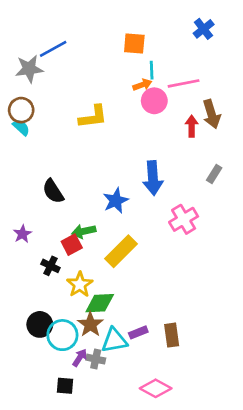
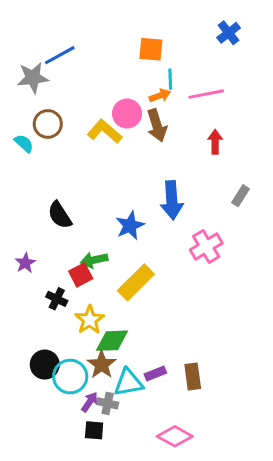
pink circle: (154, 101) -> (127, 114), moved
brown circle: (21, 110) -> (48, 124), moved
brown arrow: (212, 114) -> (157, 125), moved
yellow L-shape: (93, 117) -> (105, 131), turned -132
black square: (65, 386) -> (94, 430), moved

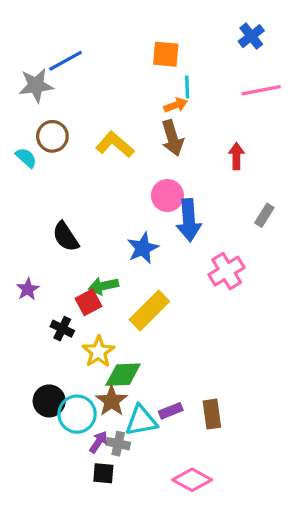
pink line: (206, 94) -> (261, 90), moved
pink circle: (127, 114) -> (167, 196), moved

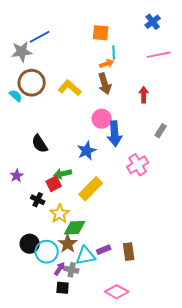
brown circle: (52, 136) -> (32, 83), size x1.4

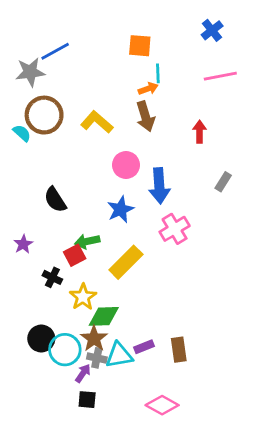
pink circle: (102, 119) -> (126, 165), moved
pink cross: (138, 165) -> (175, 229), moved
gray cross: (72, 270) -> (97, 358), moved

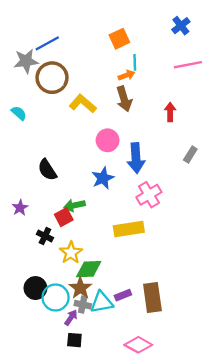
orange square: (140, 46) -> (119, 39), turned -30
brown circle: (44, 115) -> (52, 78), moved
yellow rectangle: (126, 262) -> (129, 229), moved, turned 36
brown rectangle: (179, 350) -> (152, 297), size x1.4

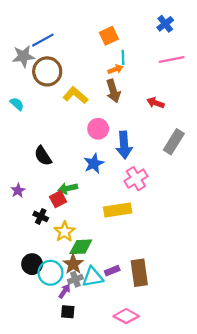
red arrow: (170, 112) -> (155, 103), turned -70
gray rectangle: (190, 154) -> (174, 142), size x1.6
gray cross: (83, 305) -> (75, 279), turned -32

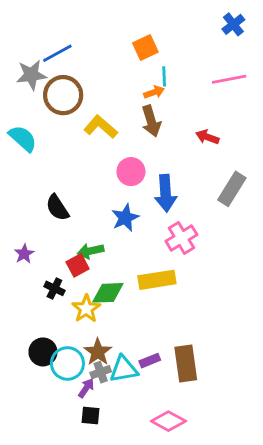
blue cross: (165, 24) -> (233, 24), moved
cyan semicircle: (17, 104) -> (23, 138), size x1.5
green diamond: (81, 247) -> (108, 293), moved

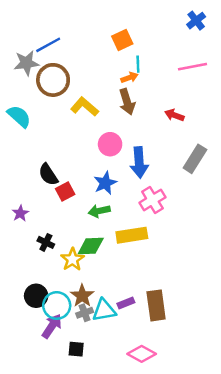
green arrow: (91, 251) -> (99, 211), moved
red square: (78, 265) -> (65, 191), moved
purple arrow: (86, 388) -> (52, 326), moved, size x1.5

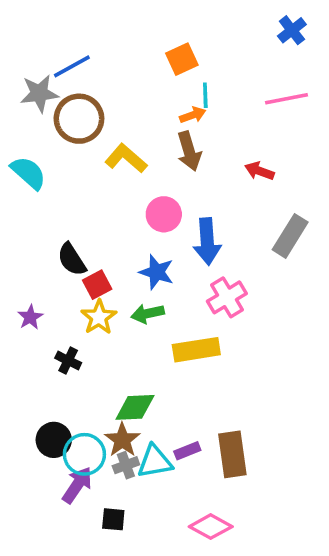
blue star: (105, 183) -> (157, 272), turned -30
green diamond: (91, 246) -> (135, 407), moved
yellow star: (72, 259) -> (99, 317), moved

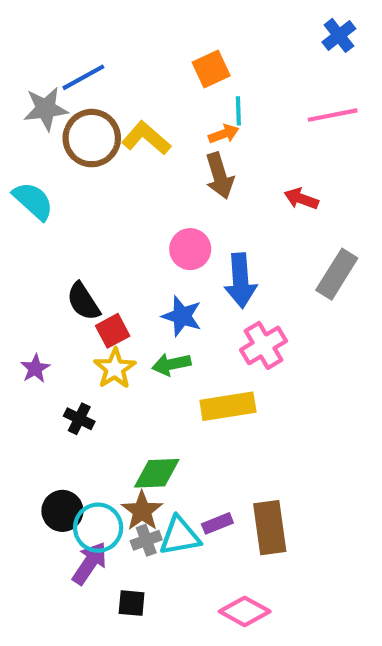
yellow L-shape: (126, 158) -> (146, 138), moved

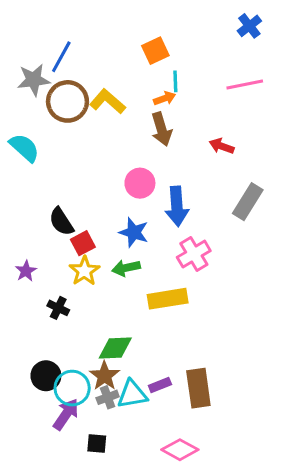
blue line: (83, 77) -> (61, 57), turned -32

